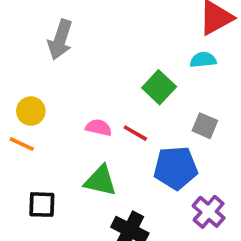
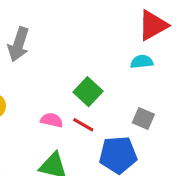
green square: (159, 87) -> (88, 92), moved

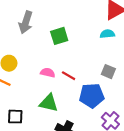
green square: (88, 92) -> (59, 36), moved, turned 30

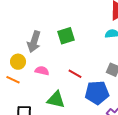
gray arrow: (26, 22) -> (34, 42), moved
pink semicircle: (48, 73) -> (42, 71), moved

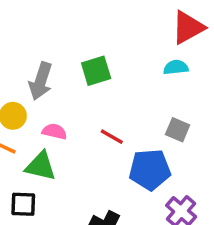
green triangle: (56, 100) -> (41, 166), moved

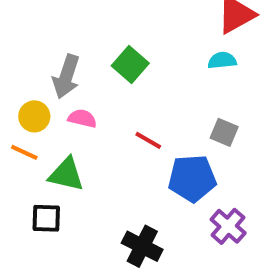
green square: (96, 71) -> (130, 64), turned -32
pink semicircle: (54, 131) -> (82, 118), moved

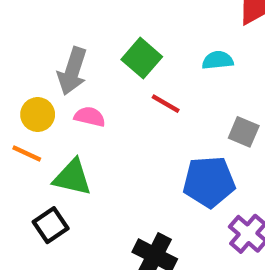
cyan semicircle: (222, 60) -> (218, 60), moved
red line: (148, 140) -> (166, 104), moved
black square: (46, 218) -> (51, 225), turned -36

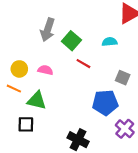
gray arrow: (72, 71) -> (48, 30), moved
black square: (51, 225) -> (26, 124), turned 35

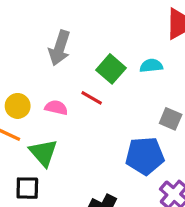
green square: (71, 41) -> (111, 69), moved
red line: (83, 64) -> (92, 98), moved
green triangle: (37, 100) -> (43, 153), turned 36

